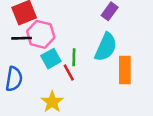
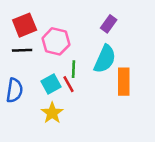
pink hexagon: (41, 34) -> (56, 41), moved
cyan square: (51, 59) -> (51, 84), moved

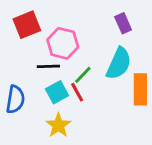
purple rectangle: (109, 24) -> (123, 23), turned -60
black line: (22, 50) -> (48, 66), moved
green line: (73, 69) -> (83, 75), turned 42

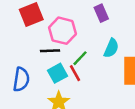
purple rectangle: (123, 23) -> (101, 13), moved
cyan semicircle: (119, 63) -> (111, 48), size x0.7

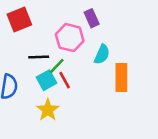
pink hexagon: (62, 31) -> (70, 38), moved
green line: (80, 58) -> (57, 66), moved

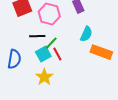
pink hexagon: (70, 38) -> (49, 14), moved
orange rectangle: (121, 78) -> (101, 52), turned -70

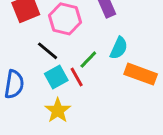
black line: (37, 36) -> (48, 51), turned 42
green line: (51, 43) -> (88, 60), moved

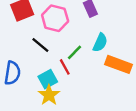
cyan square: (56, 77) -> (48, 79), moved

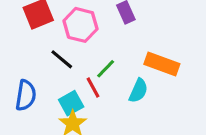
cyan semicircle: (100, 43) -> (138, 91), moved
orange rectangle: (118, 64) -> (162, 64), moved

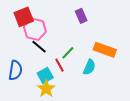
pink hexagon: (80, 25) -> (35, 29), moved

